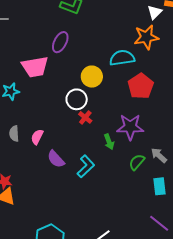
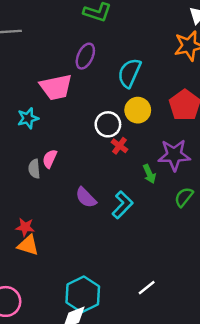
cyan semicircle: (122, 58) -> (129, 73), moved, turned -55
yellow circle: (92, 77) -> (138, 110), moved
pink semicircle: (37, 137) -> (50, 159), moved

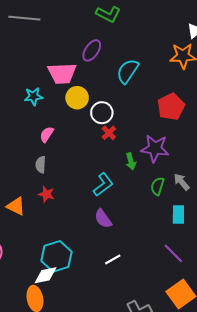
yellow circle: (138, 110) -> (77, 98), moved
gray semicircle: (34, 169) -> (41, 165), moved
green semicircle: (184, 197) -> (157, 186), turned -30
purple semicircle: (86, 198) -> (103, 219), moved
red star: (25, 227) -> (46, 194), moved

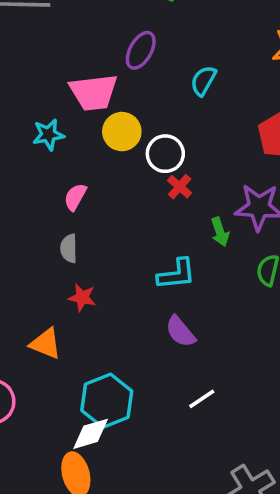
cyan semicircle: (128, 71) -> (203, 81), size x0.7
cyan L-shape: (103, 184) -> (176, 274), turned 35
orange triangle: (16, 206) -> (46, 344), moved

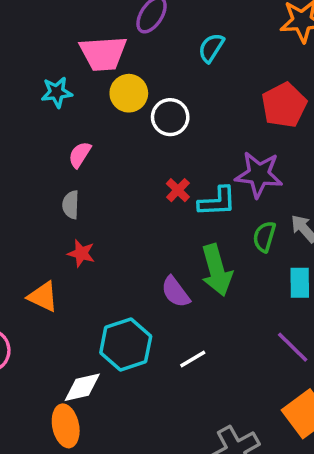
red cross: (180, 187) -> (178, 190), moved
green arrow: (220, 232) -> (217, 270), moved, size x1.8
cyan L-shape: (176, 274) -> (217, 202), moved
cyan hexagon: (107, 401) -> (126, 345), moved

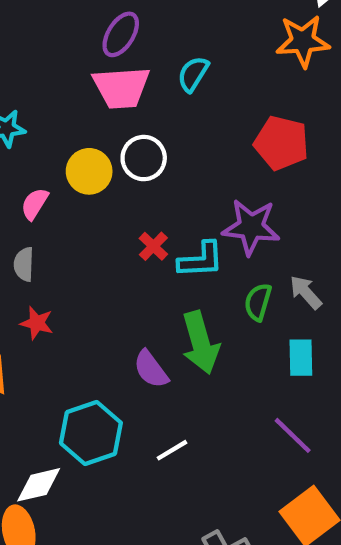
pink trapezoid: (103, 53) -> (121, 88), moved
yellow circle: (129, 93) -> (89, 171), moved
red pentagon: (284, 105) -> (281, 143), turned -30

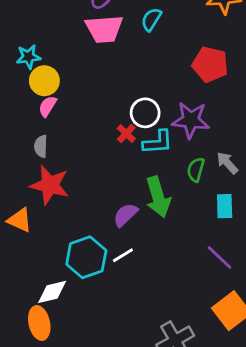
white circle: (144, 158) -> (145, 113), moved
yellow circle: (89, 171) -> (44, 81), moved
red star: (37, 323) -> (50, 185), size x1.8
purple semicircle: (151, 369) -> (125, 215), turned 84
white line: (172, 450) -> (123, 255), moved

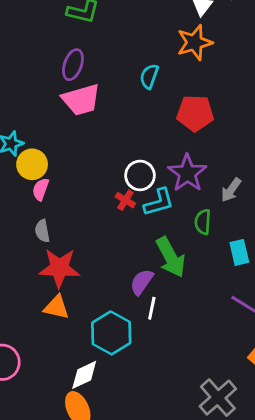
cyan semicircle: (151, 19) -> (149, 76), moved
purple star: (191, 120) -> (187, 173), turned -30
gray arrow: (227, 163) -> (231, 190), moved, turned -90
orange triangle: (20, 220) -> (56, 307), moved
white line: (123, 255) -> (152, 308), moved, turned -35

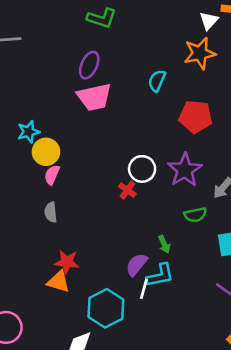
cyan L-shape: (159, 202) -> (160, 275), moved
green semicircle: (203, 222) -> (195, 215), turned -110
green arrow: (171, 257) -> (164, 244), size x0.5
red star: (59, 268) -> (67, 262), moved, size x0.7

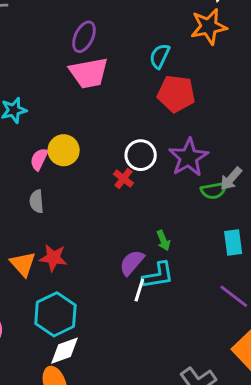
red pentagon: (196, 117) -> (176, 94), moved
yellow circle: (46, 152) -> (64, 150), moved
green semicircle: (195, 215) -> (214, 191), moved
orange triangle: (58, 282) -> (23, 264), moved, turned 30
cyan hexagon: (106, 308) -> (55, 314), moved

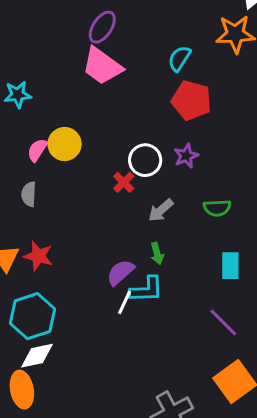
pink trapezoid: (89, 73) -> (102, 66), turned 39
purple star: (189, 157) -> (186, 156), moved, size x0.6
gray arrow: (231, 179) -> (161, 210), moved

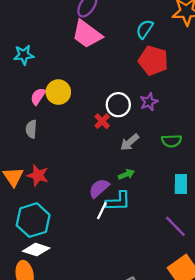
green arrow: (157, 254) -> (126, 174), turned -98
white diamond: (37, 356) -> (36, 250), turned 30

